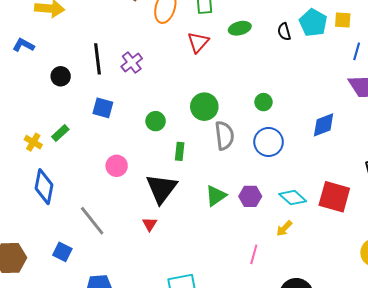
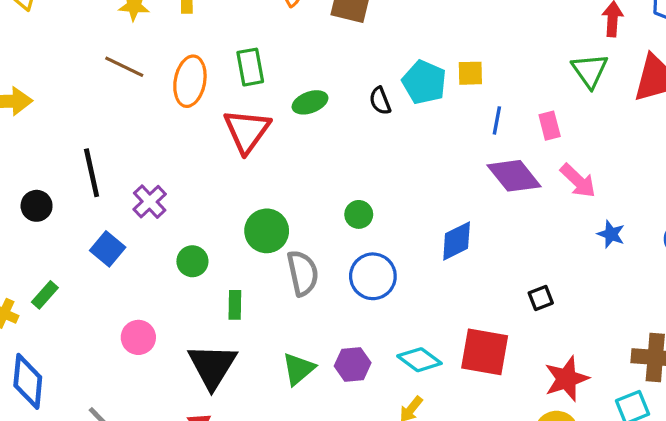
red triangle: (198, 42) -> (247, 131), size x1.4
purple cross: (132, 63) -> (150, 202), moved
blue square: (103, 108) -> (108, 249), turned 30

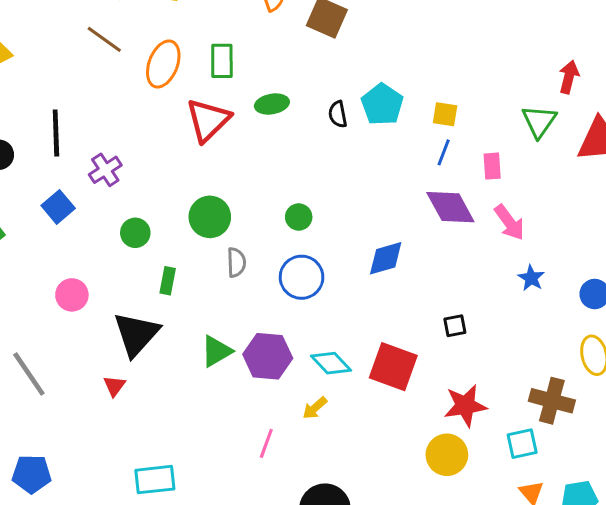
yellow square: (470, 73) -> (445, 114), moved
gray semicircle: (303, 273) -> (236, 262), size x0.7
purple hexagon: (353, 364) -> (268, 356), size x1.4

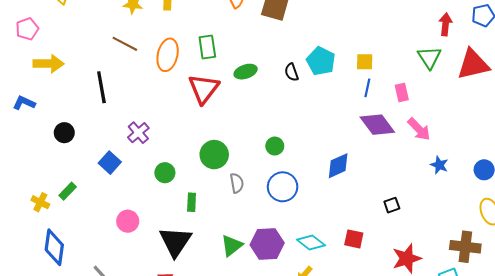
black line: (56, 133) -> (101, 87), moved
red square: (393, 367) -> (354, 239), size x0.6

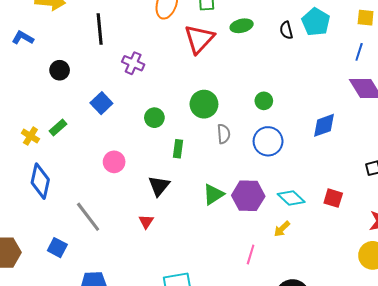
yellow square: (365, 62) -> (366, 18), moved
purple cross: (138, 133) -> (133, 63), moved, turned -30
black triangle: (175, 242) -> (159, 186), size x0.7

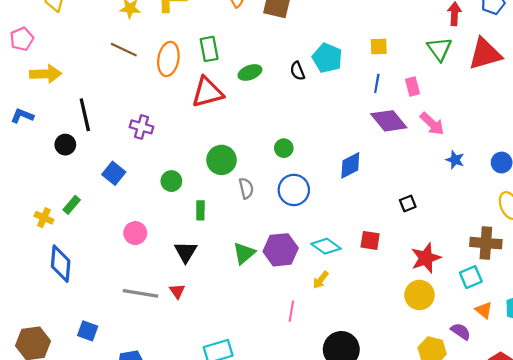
black line: (100, 29) -> (85, 115), moved
red triangle: (199, 39) -> (207, 92), turned 40
gray line: (88, 217) -> (140, 293), moved, turned -36

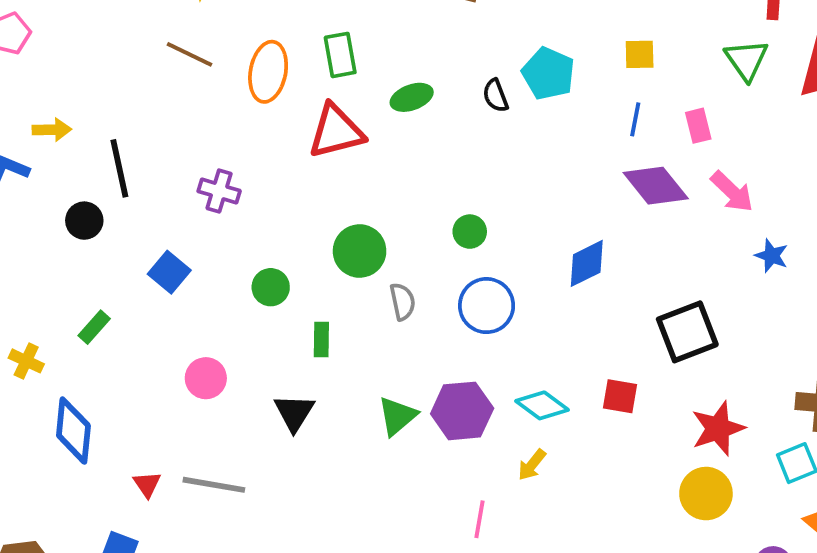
yellow arrow: (46, 74) -> (52, 130), moved, size x0.7
black square: (408, 203) -> (687, 332), size x2.0
yellow cross: (44, 218) -> (26, 361), moved
red triangle: (177, 291) -> (147, 484), moved

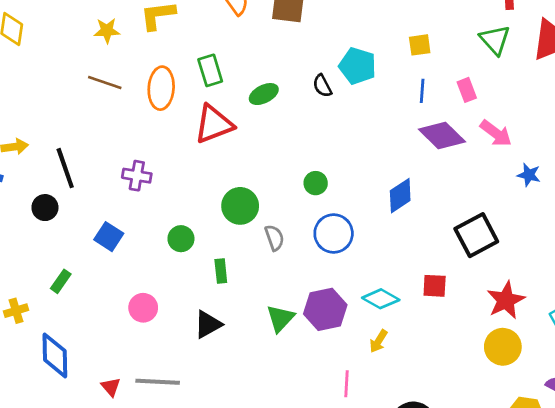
yellow cross: (26, 361) -> (16, 311), turned -35
black triangle: (294, 413) -> (208, 324), turned 36

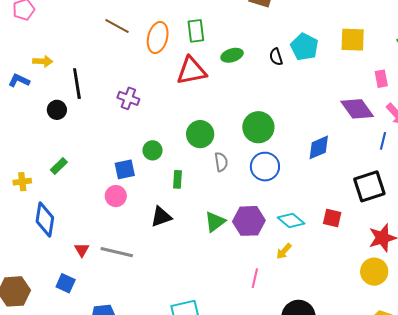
yellow square: (420, 45) -> (353, 40), size x1.5
blue line: (422, 91) -> (383, 141), moved
green circle: (316, 183) -> (258, 127), size x1.8
blue square: (109, 237) -> (125, 169), moved, turned 35

